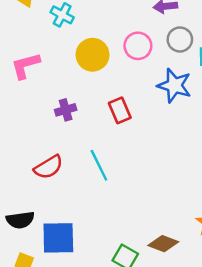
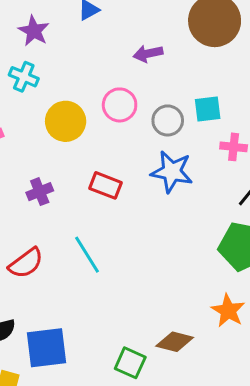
gray circle: (180, 39) -> (168, 120), moved
blue star: (174, 85) -> (172, 172), moved
red rectangle: (120, 110) -> (106, 185), turned -40

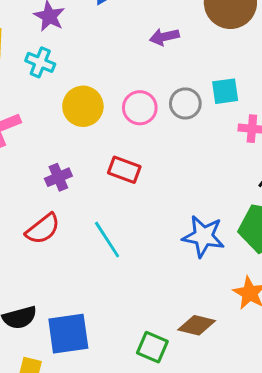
pink circle: (120, 105) -> (140, 108), moved
blue star: (172, 172) -> (203, 236), moved
red semicircle: (26, 263) -> (43, 229), moved

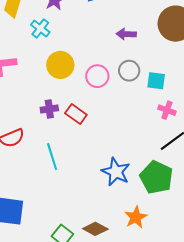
gray circle: (185, 103) -> (129, 71), moved
purple cross: (58, 177) -> (49, 109), moved

